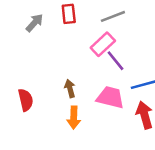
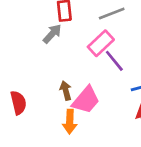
gray arrow: (35, 23) -> (52, 34), moved
pink trapezoid: (110, 97) -> (86, 100), moved, turned 116

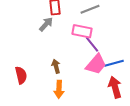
pink rectangle: (101, 43) -> (82, 31), turned 54
pink trapezoid: (86, 100) -> (96, 64), moved

